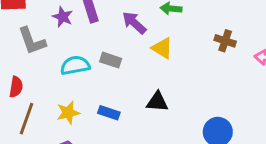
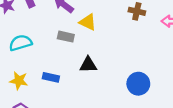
gray rectangle: (111, 60) -> (66, 37), moved
yellow star: (68, 113) -> (19, 81), turned 30

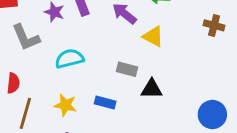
gray rectangle: (66, 37) -> (127, 69), moved

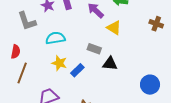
blue rectangle: (105, 103) -> (77, 70), turned -64
yellow star: (65, 105) -> (59, 63), moved

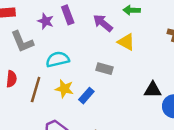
black triangle: (110, 64) -> (153, 90), moved
brown line: (22, 73) -> (36, 90), moved

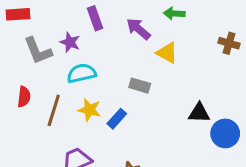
purple star: (46, 21) -> (70, 42), moved

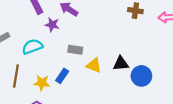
purple star: (70, 42) -> (52, 25), moved
yellow triangle: (167, 53) -> (94, 65), moved
yellow star: (89, 110) -> (42, 83), moved

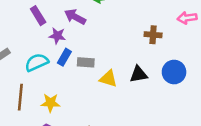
brown cross: (135, 11) -> (153, 35), moved
blue rectangle: (62, 76) -> (64, 57), moved
blue circle: (141, 76) -> (174, 72), moved

